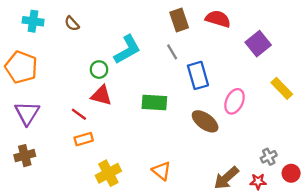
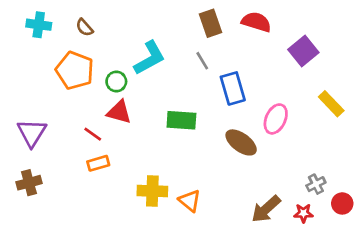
orange pentagon: (21, 67) -> (75, 70), moved
yellow cross: (108, 173) -> (152, 191), moved, turned 30

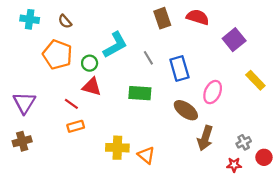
gray line: (202, 61) -> (148, 58), moved
brown arrow: (266, 209) -> (205, 138), moved, turned -30

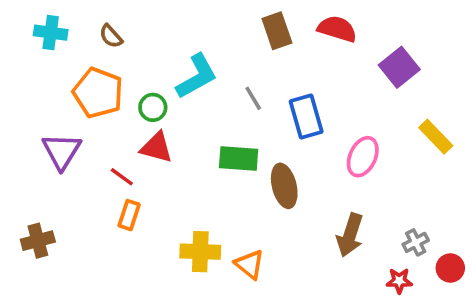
purple triangle: (24, 103) -> (62, 151), moved
brown ellipse: (186, 110) -> (284, 186), moved, turned 40
orange rectangle: (76, 126) -> (129, 215), turned -56

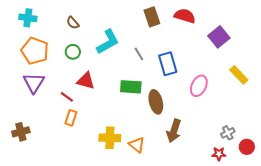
brown semicircle: (111, 36) -> (73, 23), moved
orange pentagon: (98, 93) -> (35, 51), moved
green circle: (153, 107) -> (73, 52), moved
brown arrow: (350, 235) -> (174, 131), moved

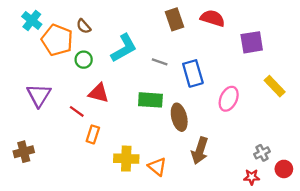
cyan cross: (28, 18) -> (32, 20), turned 30
purple square: (219, 37) -> (252, 42), turned 30
orange pentagon: (35, 51) -> (57, 40), moved
gray line: (139, 54) -> (160, 62), turned -40
orange rectangle: (71, 118) -> (93, 134), moved

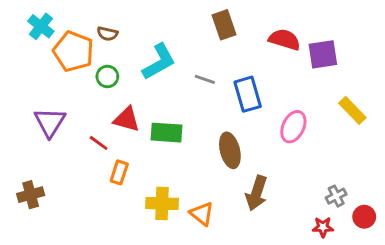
red semicircle: (213, 18) -> (285, 40), moved
brown semicircle: (84, 26) -> (107, 34), turned -35
green rectangle: (150, 100) -> (166, 133), moved

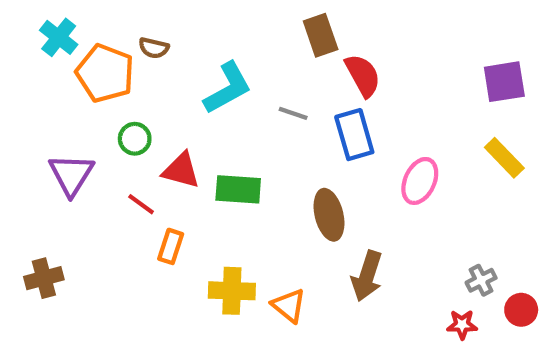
red semicircle: (285, 40) -> (363, 75), moved, turned 44
purple square: (323, 54) -> (504, 82), moved
green circle: (107, 76) -> (135, 139), moved

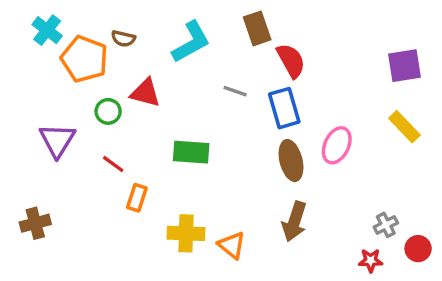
cyan L-shape: (228, 88) -> (191, 42), moved
red triangle: (181, 170) -> (145, 93), moved
brown ellipse: (329, 215) -> (291, 161), moved

